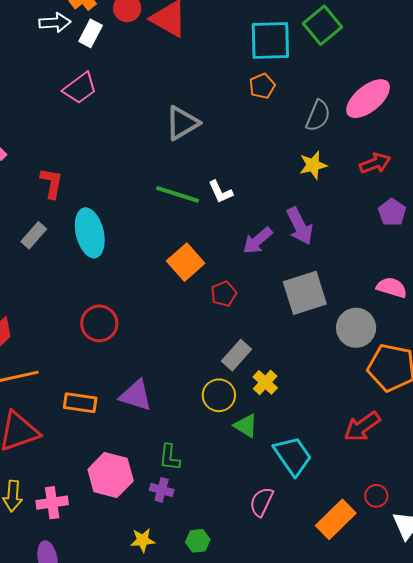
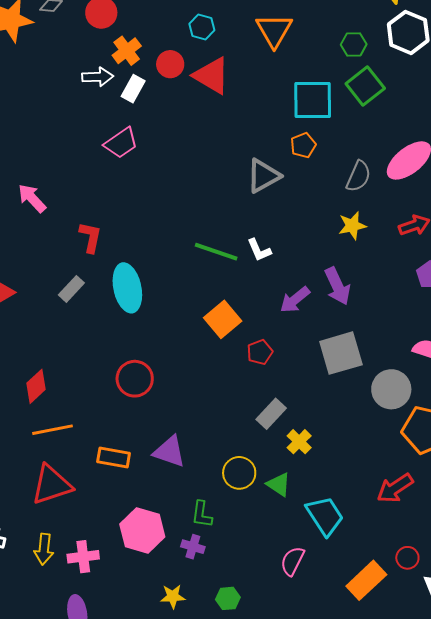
gray triangle: (182, 123) -> (263, 176), moved
yellow circle: (219, 395) -> (239, 473), moved

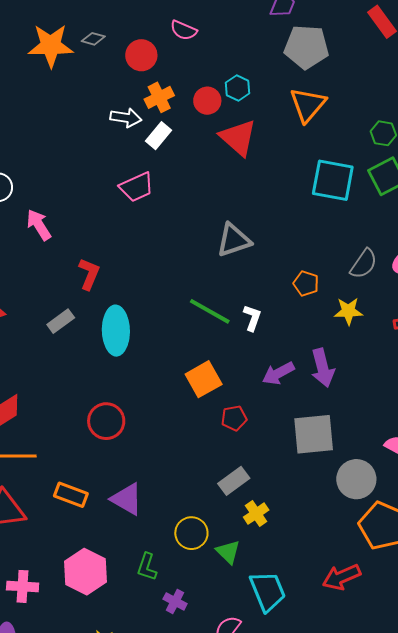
red circle: (170, 64) -> (207, 101), moved
orange pentagon: (303, 145) -> (306, 283), moved, turned 30
gray triangle: (263, 176) -> (234, 240), moved
white L-shape: (259, 250) -> (252, 318), turned -148
purple cross: (193, 547) -> (175, 601), moved

